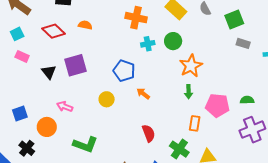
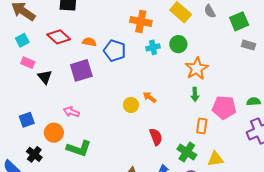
orange semicircle: (85, 25) -> (89, 42), moved
blue pentagon: (124, 71) -> (115, 51), moved
black triangle: (49, 72) -> (45, 77), moved
yellow circle: (107, 99) -> (131, 105), moved
green L-shape: (85, 145) -> (79, 148), moved

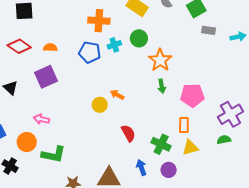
blue pentagon: (115, 51) -> (90, 52), moved
green semicircle: (254, 102) -> (224, 140), moved
orange rectangle: (202, 126) -> (184, 125), moved

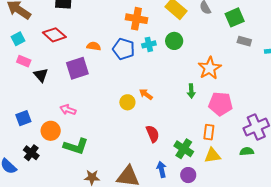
orange semicircle: (50, 48) -> (94, 46), moved
orange star: (160, 60) -> (210, 68), moved

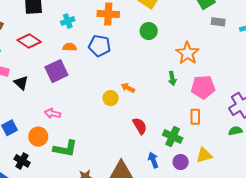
cyan cross: (149, 44) -> (68, 21), moved
yellow triangle: (212, 155) -> (204, 155), moved

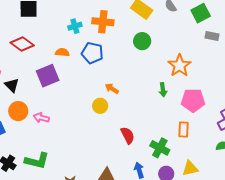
cyan cross: (68, 21) -> (75, 26), moved
orange arrow: (128, 88) -> (112, 89), moved
orange circle: (38, 137) -> (18, 111), moved
green L-shape: (65, 149) -> (37, 161), moved

